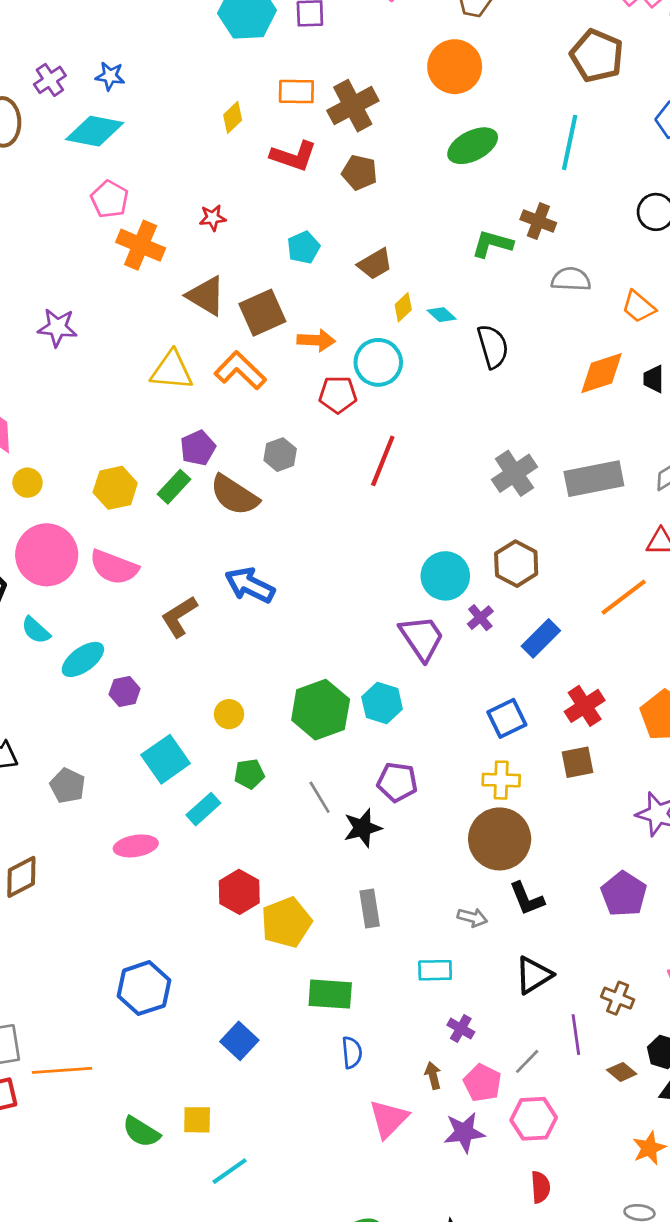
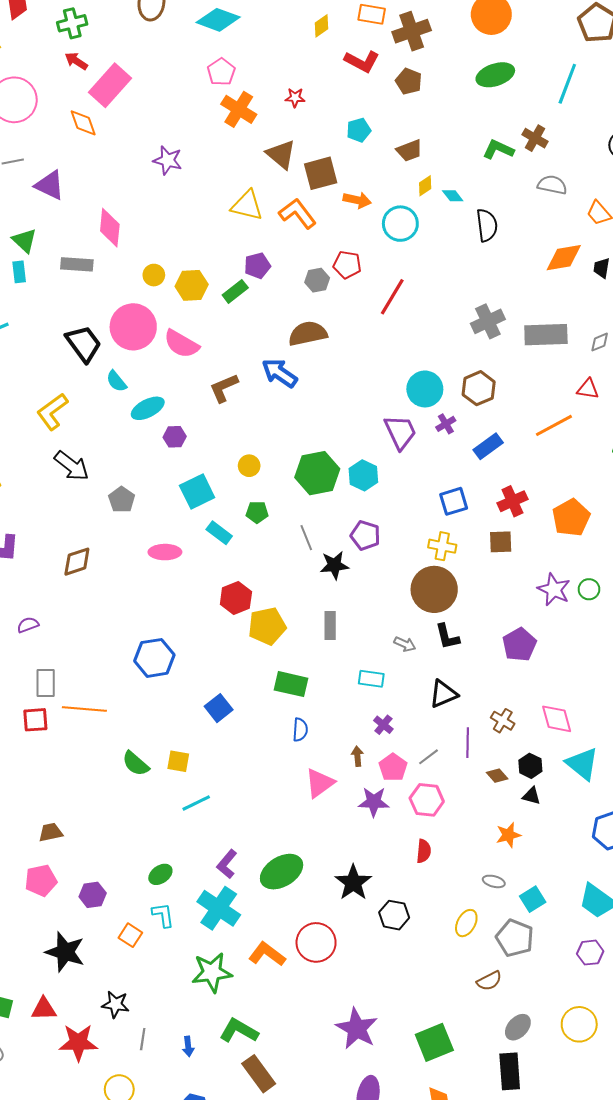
red pentagon: (338, 395) -> (347, 265), moved
yellow circle: (28, 483) -> (154, 275), moved
brown semicircle: (234, 495) -> (308, 334), moved, turned 126
cyan rectangle: (203, 809) -> (219, 533), turned 70

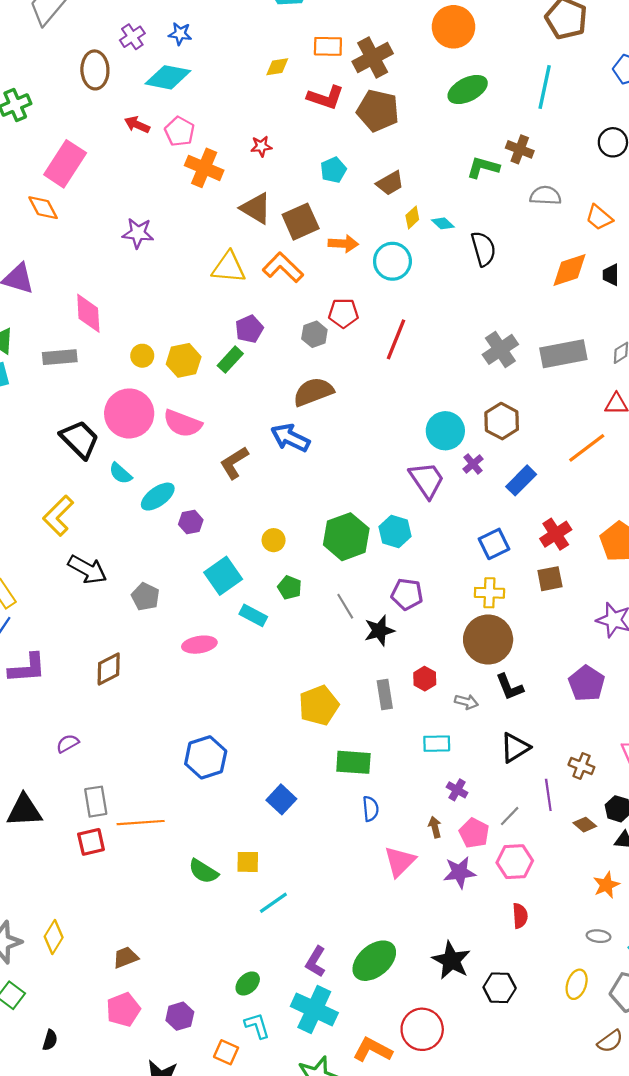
yellow diamond: (322, 26) -> (277, 67), turned 35
red arrow: (76, 61) -> (137, 125), moved
brown pentagon: (409, 81) -> (378, 111), size x1.5
green pentagon: (257, 512) -> (290, 588), turned 30
red hexagon: (236, 598) -> (425, 679), moved, size x0.7

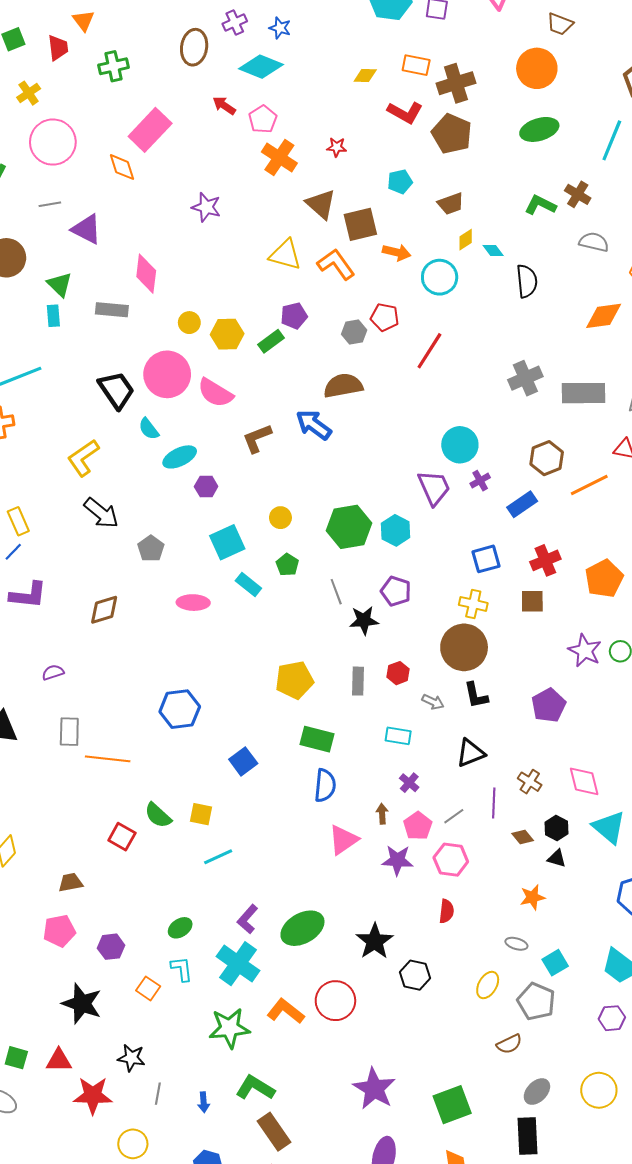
brown hexagon: (502, 421) -> (547, 458), moved
blue semicircle: (371, 809) -> (325, 785), size x1.4
red square: (91, 842) -> (122, 837), moved, turned 32

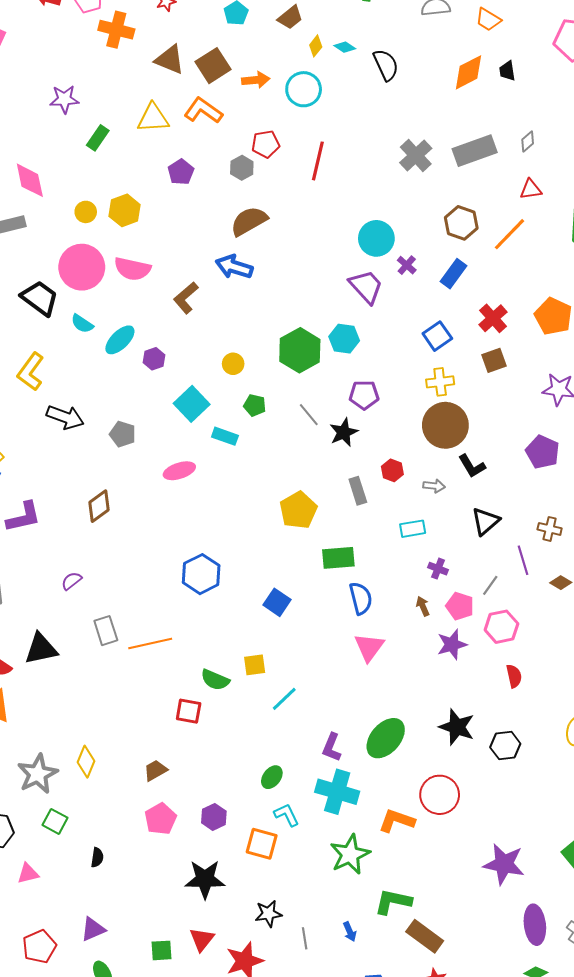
green rectangle: (271, 341) -> (98, 138), moved
pink triangle: (343, 840) -> (369, 647), moved
orange square: (148, 988) -> (262, 844), size x1.4
red triangle: (59, 1060) -> (202, 939), turned -32

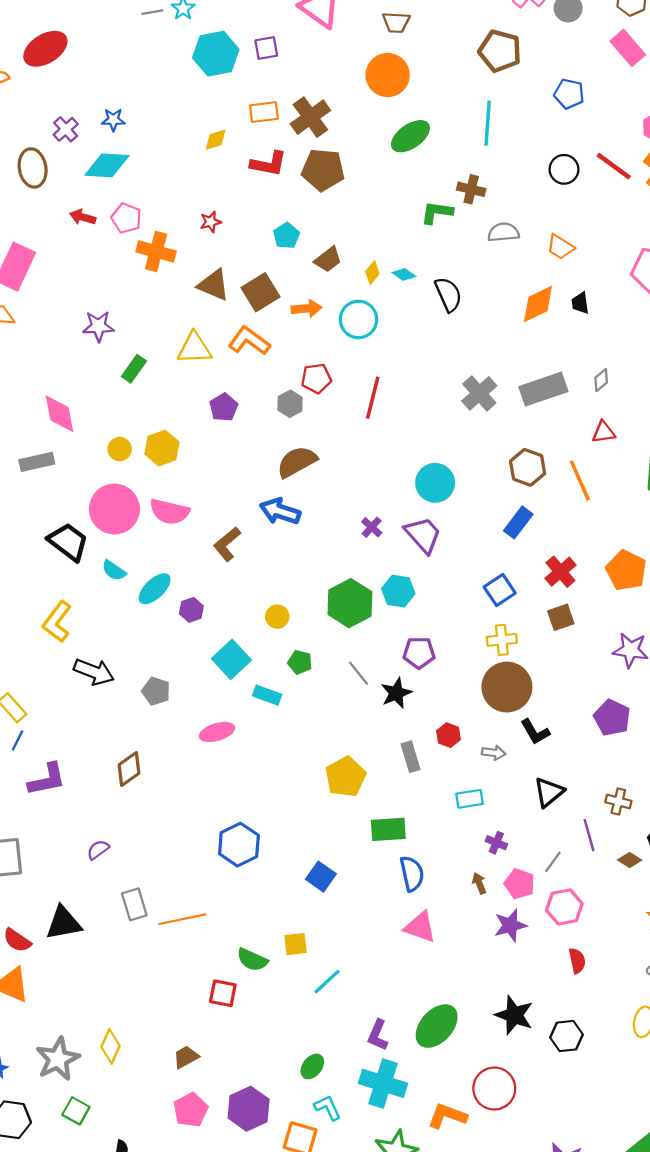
brown trapezoid: (290, 17) -> (328, 259), moved
orange line: (509, 234) -> (580, 480), turned -69
purple cross: (407, 265) -> (372, 527), moved
pink triangle: (369, 647) -> (420, 927), turned -48
purple hexagon: (214, 817) -> (249, 1109), size x1.5

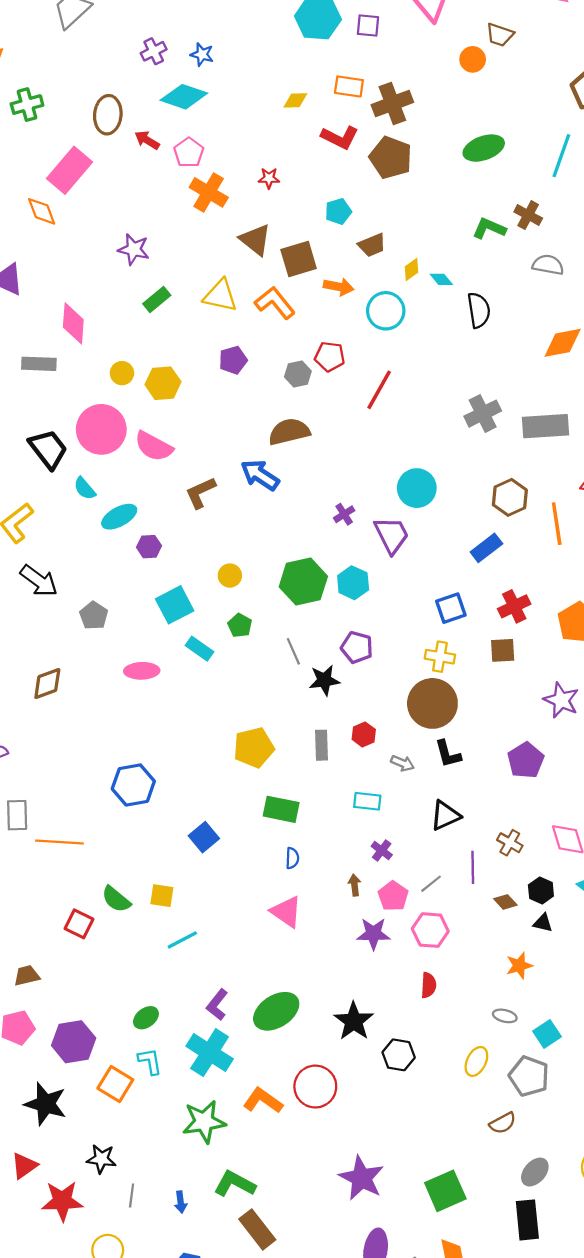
orange circle: (388, 75) -> (473, 59), moved, size x0.6
brown ellipse: (33, 168) -> (108, 115), moved
blue semicircle: (412, 874) -> (292, 858), size x0.6

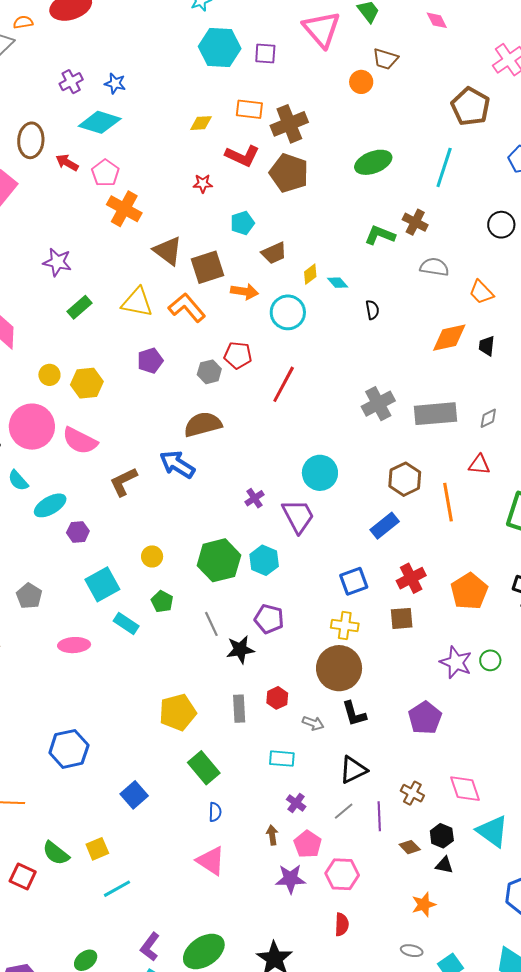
red star: (269, 178) -> (203, 183), moved
black semicircle: (479, 310) -> (372, 310), size x0.6
green rectangle: (281, 809) -> (204, 768), turned 40
gray line: (431, 884) -> (344, 811), moved
yellow square: (162, 896) -> (97, 849), turned -30

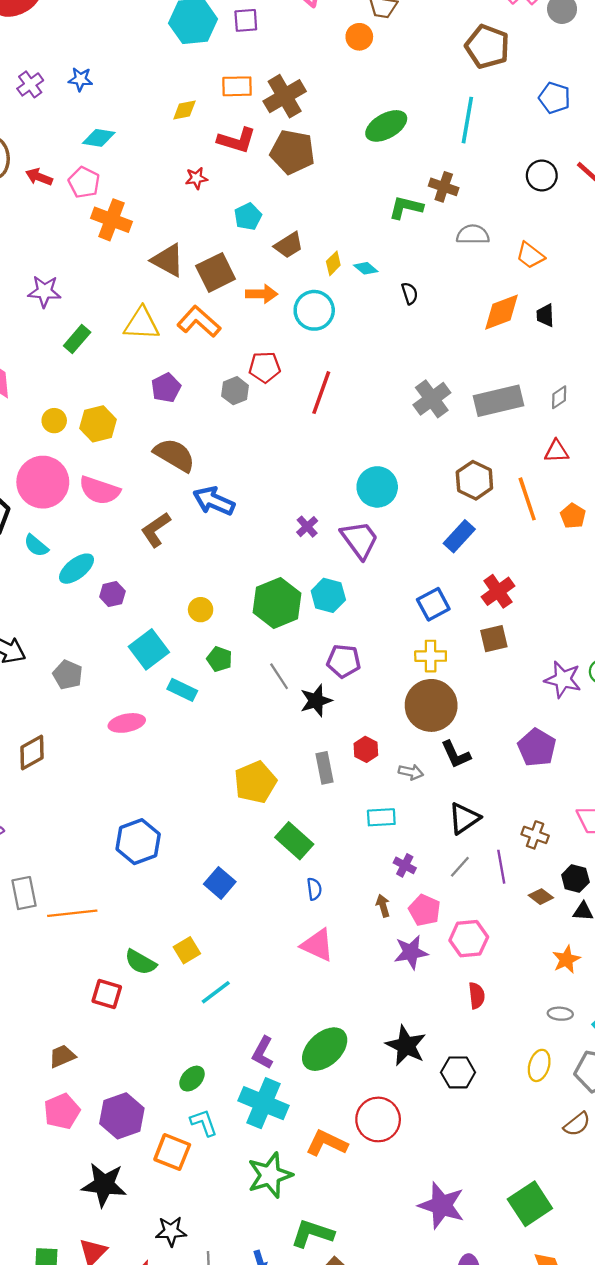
cyan diamond: (100, 122) -> (99, 138), moved, size x0.7
brown semicircle: (203, 424) -> (174, 455), moved, turned 54
orange pentagon: (469, 591) -> (573, 516), moved, size x0.6

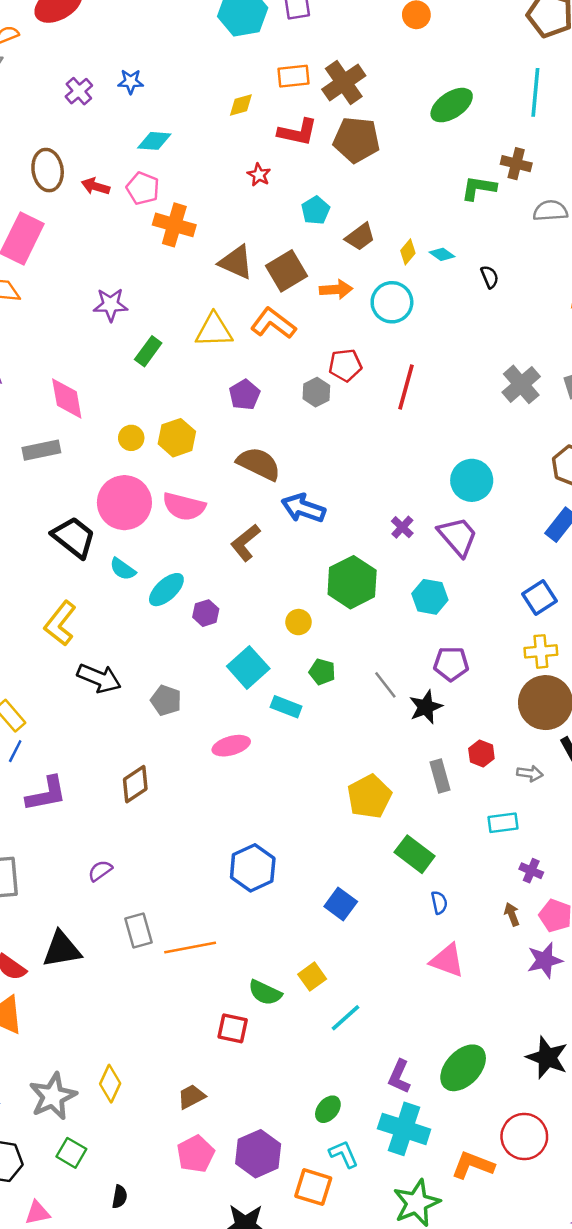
red star: (196, 178) -> (259, 175), turned -30
green hexagon: (277, 603) -> (352, 582), moved

